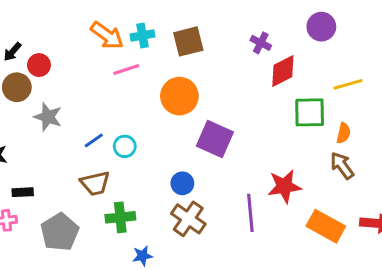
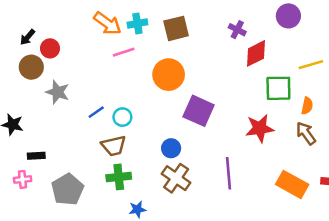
brown trapezoid: (95, 183) -> (114, 146), moved
red star: (284, 186) -> (260, 128), moved

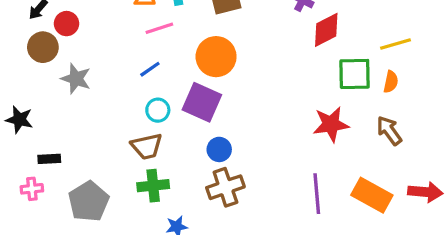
orange semicircle: (307, 106) -> (391, 82), moved
purple square: (199, 111) -> (202, 102), moved
blue line: (96, 112) -> (150, 69), moved
purple line: (228, 173) -> (317, 194), moved
brown cross: (176, 178) -> (225, 187), turned 36

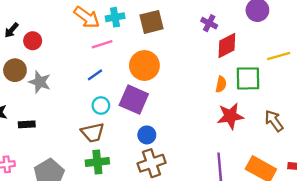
brown circle: (43, 47) -> (15, 70), moved
orange semicircle: (391, 82) -> (221, 84), moved
black rectangle: (49, 159) -> (27, 124), moved

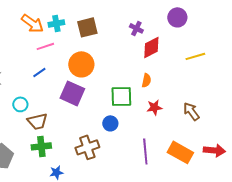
green square: (248, 78) -> (121, 96), moved
cyan circle: (101, 105) -> (20, 104), moved
red star: (230, 116) -> (154, 107), size x0.7
blue circle: (147, 135) -> (110, 123), moved

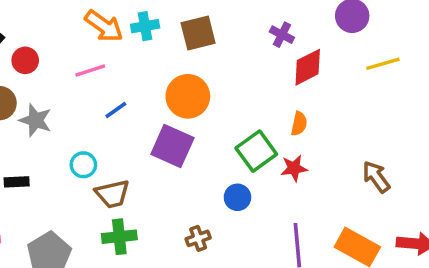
pink line: (45, 46) -> (90, 71), moved
yellow line: (195, 56) -> (383, 64), moved
green square: (121, 96) -> (256, 151), turned -35
red star: (154, 107) -> (294, 168), moved
brown cross: (87, 147) -> (198, 238), size x0.6

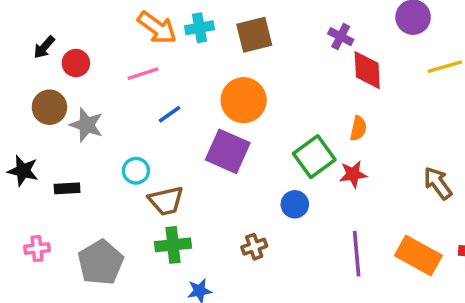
red diamond: (308, 67) -> (367, 70), turned -66

